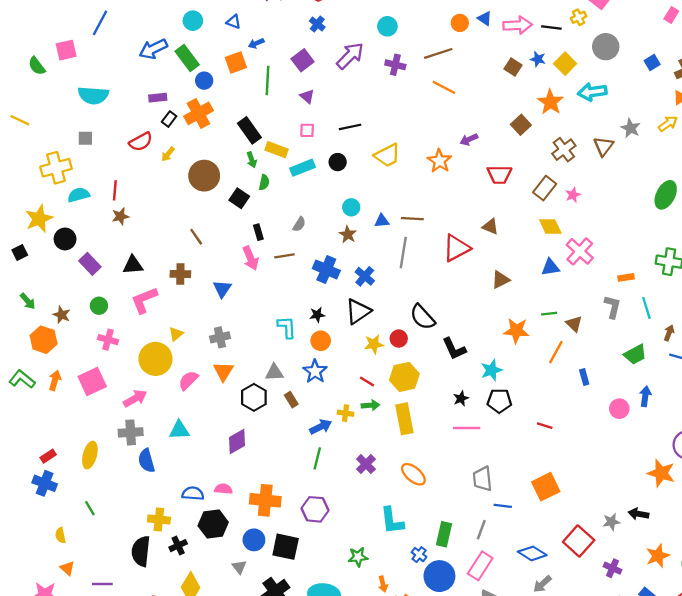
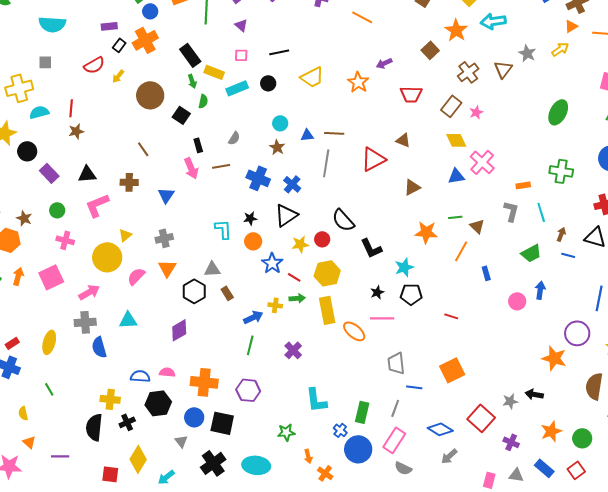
blue star: (315, 371) -> (272, 263), moved
orange ellipse: (413, 474) -> (354, 331), moved

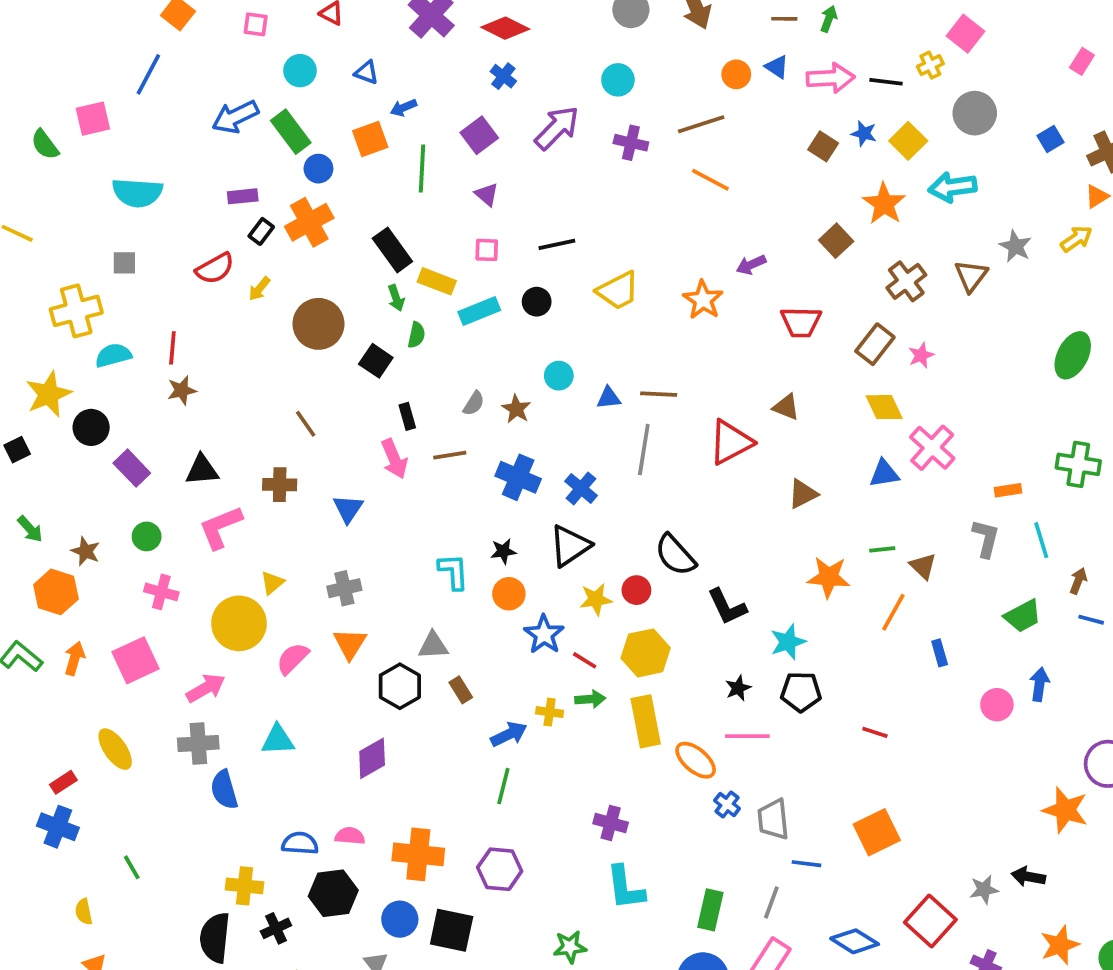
brown star: (277, 147) -> (516, 409), moved
yellow ellipse: (49, 342) -> (115, 749), moved, turned -50
purple cross: (293, 350) -> (611, 823), moved, turned -30
blue cross: (340, 430) -> (727, 805), moved

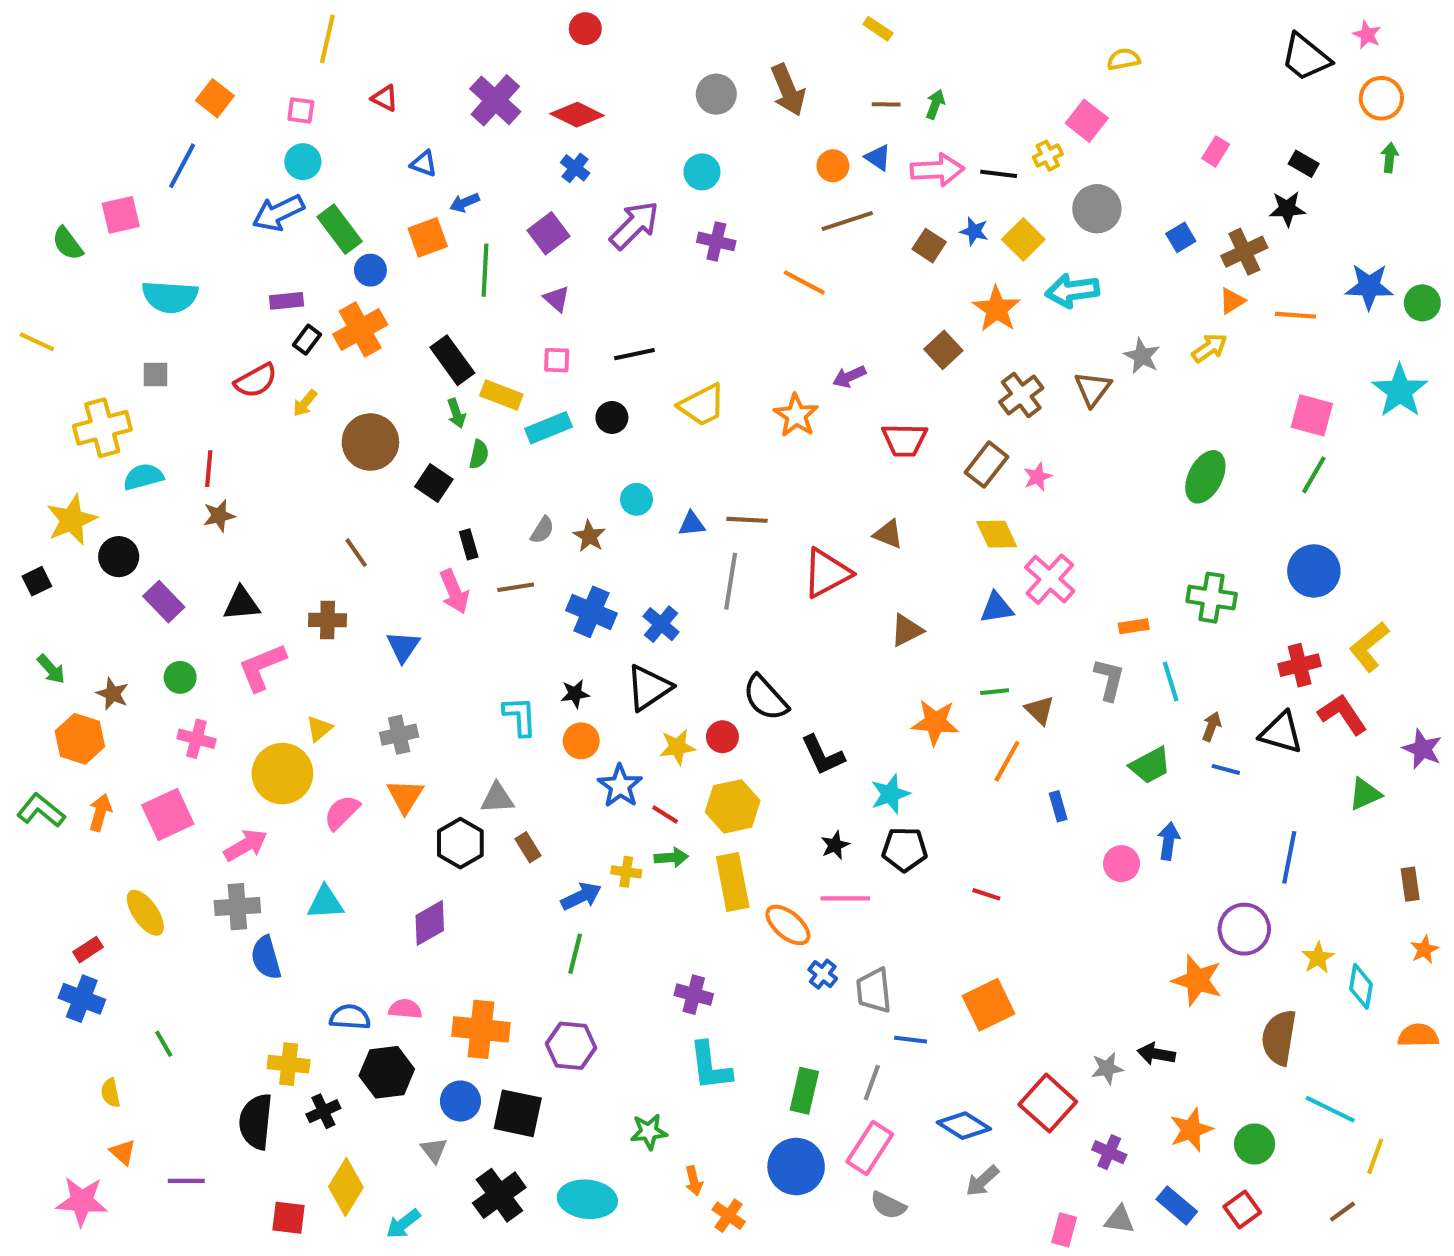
cyan circle: (300, 71) -> (303, 162), moved
brown line: (701, 124) -> (847, 221), moved

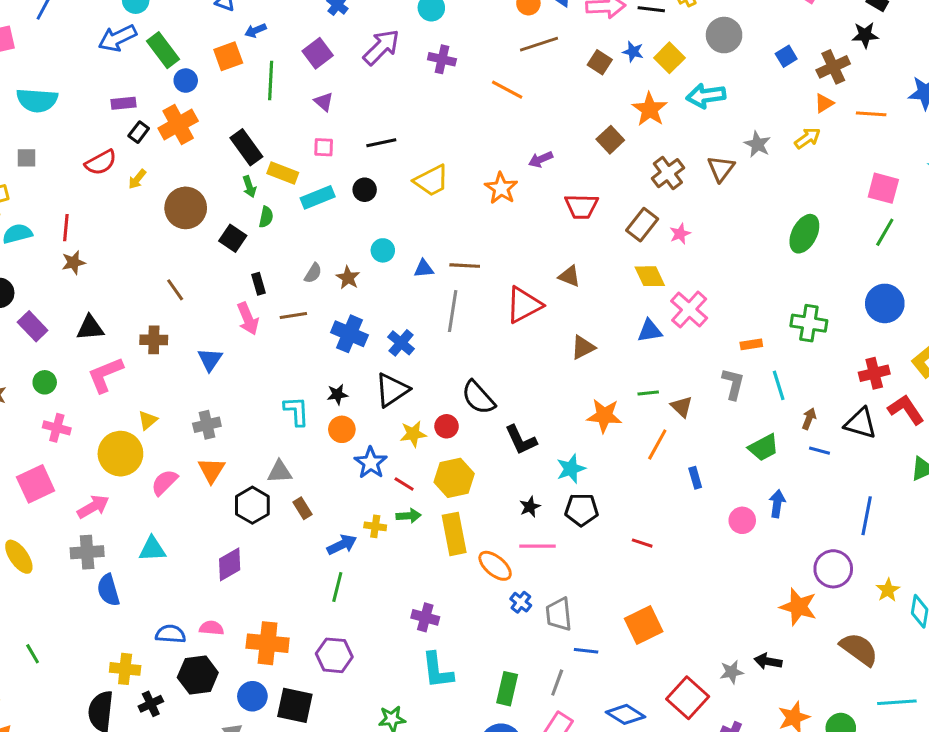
brown semicircle: (1279, 1038) -> (859, 649), turned 117
cyan line: (1330, 1109) -> (897, 702), turned -30

